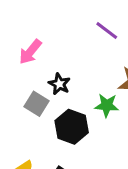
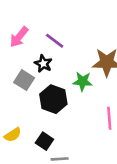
purple line: (107, 30) -> (55, 41), moved

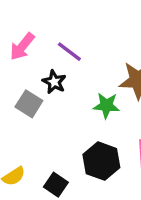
black hexagon: (53, 99) -> (101, 161), moved

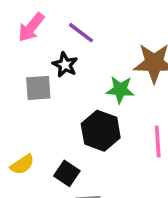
gray square: (29, 104) -> (38, 88), turned -36
black hexagon: (101, 161) -> (101, 131), moved

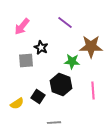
purple line: (81, 33) -> (65, 23), moved
black square: (67, 173) -> (38, 97), moved

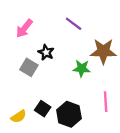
gray square: (26, 61) -> (29, 67), turned 35
black hexagon: (61, 85) -> (69, 114), moved

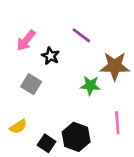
black star: (46, 52) -> (50, 56), moved
black square: (43, 109) -> (47, 143), moved
yellow semicircle: (19, 117) -> (18, 127), moved

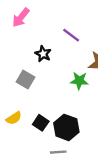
pink arrow: (26, 40) -> (21, 18), moved
black square: (47, 143) -> (41, 123), moved

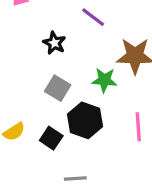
gray square: (25, 80) -> (58, 88), moved
black hexagon: (66, 127) -> (85, 120), moved

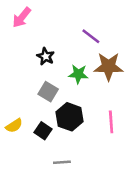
purple line: (93, 17) -> (91, 36), moved
green star: (104, 80) -> (78, 74), moved

